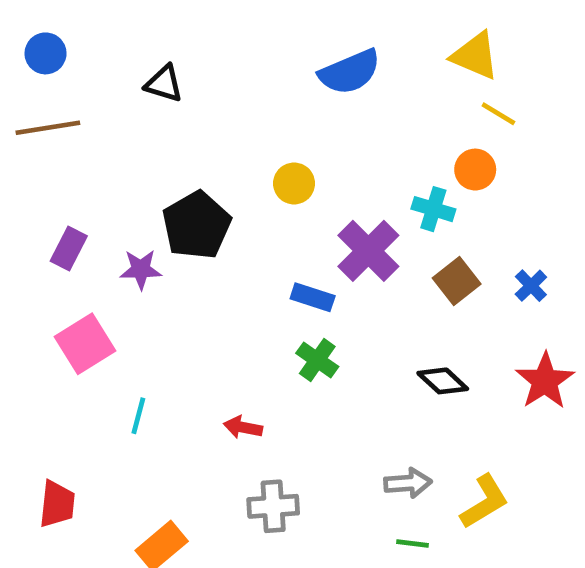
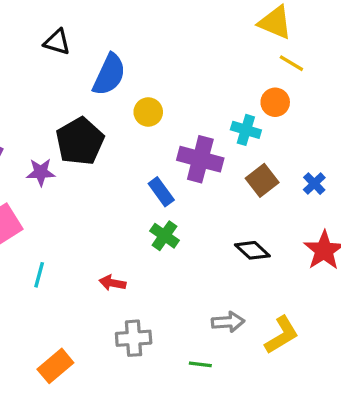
blue semicircle: (350, 72) -> (109, 75), moved, turned -42
purple cross: (368, 251) -> (200, 159), turned -30
blue rectangle: (313, 297) -> (161, 192), turned 36
green line: (412, 543) -> (200, 364), moved

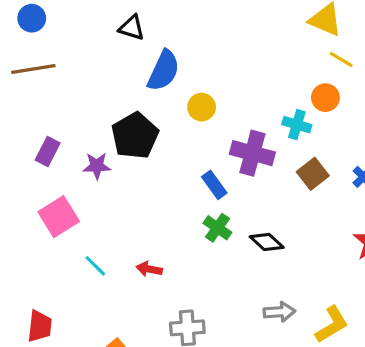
black triangle: (57, 42) -> (132, 28), moved
black diamond: (252, 250) -> (267, 242), moved
cyan line: (39, 275) -> (95, 266), turned -60
red arrow: (112, 283) -> (149, 269), moved

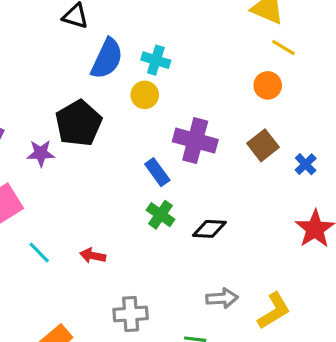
cyan cross: (297, 125) -> (156, 60), moved
brown square: (313, 174) -> (263, 145), moved
black diamond: (267, 242) -> (209, 229), turned -40

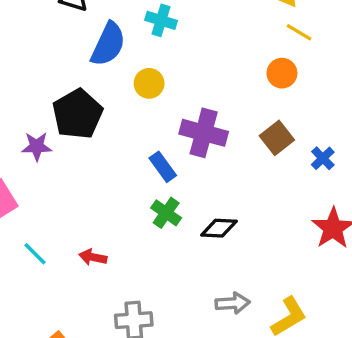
cyan cross: (156, 60) -> (161, 20), moved

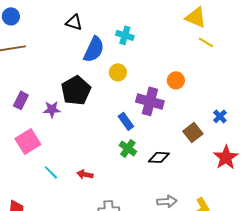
orange circle: (282, 73) -> (176, 80), moved
brown square: (277, 138) -> (193, 132), moved

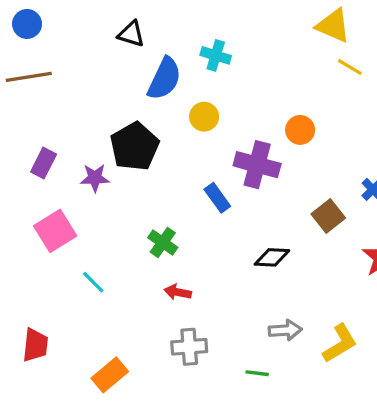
green cross: (128, 148) -> (163, 242), moved
red arrow: (85, 174) -> (178, 292), moved

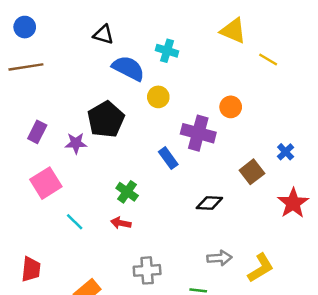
yellow triangle: (333, 26) -> (233, 31), moved
blue semicircle: (164, 79) -> (128, 68), turned -88
red arrow: (178, 292) -> (121, 223), moved

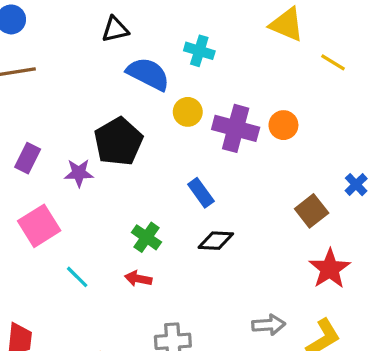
black triangle: (103, 35) -> (115, 29), turned -30
purple cross: (198, 133) -> (236, 128), moved
black diamond: (209, 203) -> (216, 241), moved
red star: (293, 203) -> (330, 269), moved

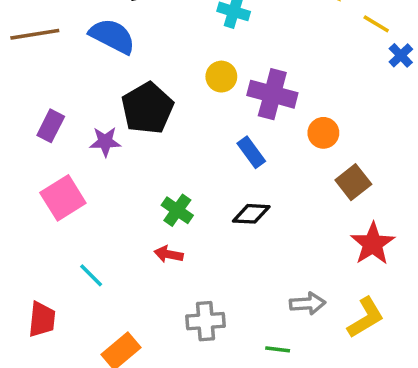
blue semicircle: (148, 74) -> (112, 36), moved
orange circle: (283, 125) -> (323, 133), moved
blue cross: (356, 185) -> (401, 55), moved
blue rectangle: (201, 193) -> (251, 152), moved
cyan line: (77, 277) -> (91, 275), moved

